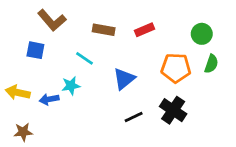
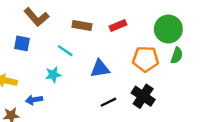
green circle: (202, 34) -> (168, 29), size x1.5
blue triangle: (124, 79) -> (100, 69), turned 30
blue arrow: (49, 99) -> (34, 100), moved

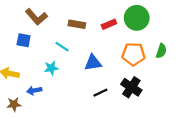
green circle: (168, 29) -> (137, 18), moved

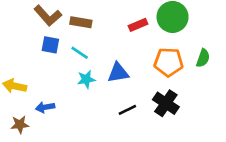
brown rectangle: (77, 24) -> (81, 22), moved
blue square: (24, 40) -> (50, 45), moved
cyan star: (51, 68) -> (86, 79), moved

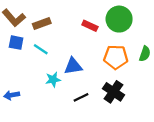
brown rectangle: (81, 22) -> (42, 24), turned -30
red rectangle: (138, 25) -> (90, 26), turned 48
cyan star: (86, 79) -> (53, 79), moved

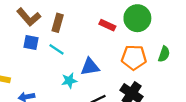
brown rectangle: (42, 24) -> (58, 23), turned -54

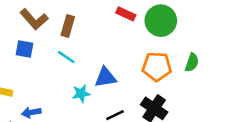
red rectangle: (107, 25) -> (126, 14), moved
blue square: (31, 42) -> (24, 49), moved

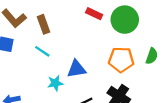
brown rectangle: (68, 26) -> (43, 24), turned -36

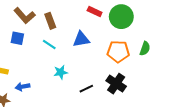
blue triangle: (76, 69) -> (81, 39), moved

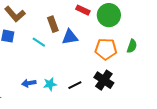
brown rectangle: (50, 21) -> (53, 24), moved
cyan star: (61, 72) -> (50, 84), moved
blue arrow: (23, 87) -> (29, 83), moved

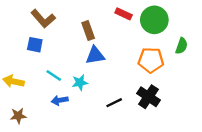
blue triangle: (70, 37) -> (95, 55), moved
cyan line: (39, 42) -> (54, 75), moved
green semicircle: (132, 46) -> (182, 46), moved
cyan star: (50, 84) -> (80, 83), moved

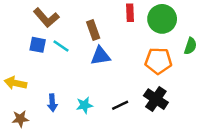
red rectangle: (124, 14) -> (130, 13), turned 63
cyan line: (54, 75) -> (61, 46), moved
cyan star: (80, 83) -> (84, 105), moved
blue arrow: (60, 100) -> (52, 103), moved, turned -84

